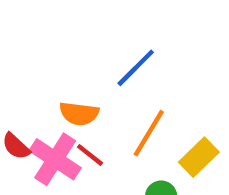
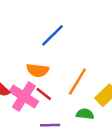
blue line: (136, 68) -> (53, 35), moved

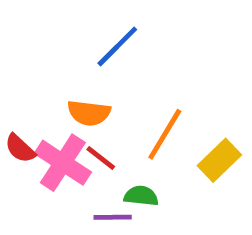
green semicircle: (85, 114) -> (141, 196), moved

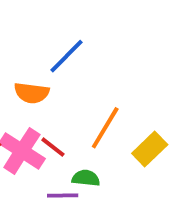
orange semicircle: (89, 113) -> (32, 93), moved

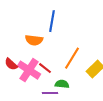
blue line: (66, 56) -> (52, 21), turned -35

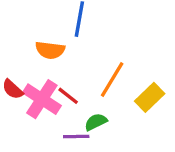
green semicircle: (62, 84) -> (96, 122), turned -32

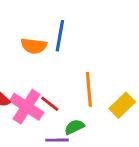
orange semicircle: (50, 50) -> (34, 46), moved
orange line: (112, 79) -> (89, 89), turned -36

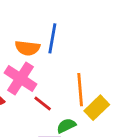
yellow rectangle: (122, 105) -> (97, 108), moved
pink cross: (27, 107) -> (20, 79), moved

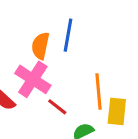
orange semicircle: (27, 48) -> (40, 46), turned 95
yellow rectangle: (97, 108) -> (117, 111), turned -40

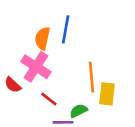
red line: (57, 107) -> (49, 99), moved

